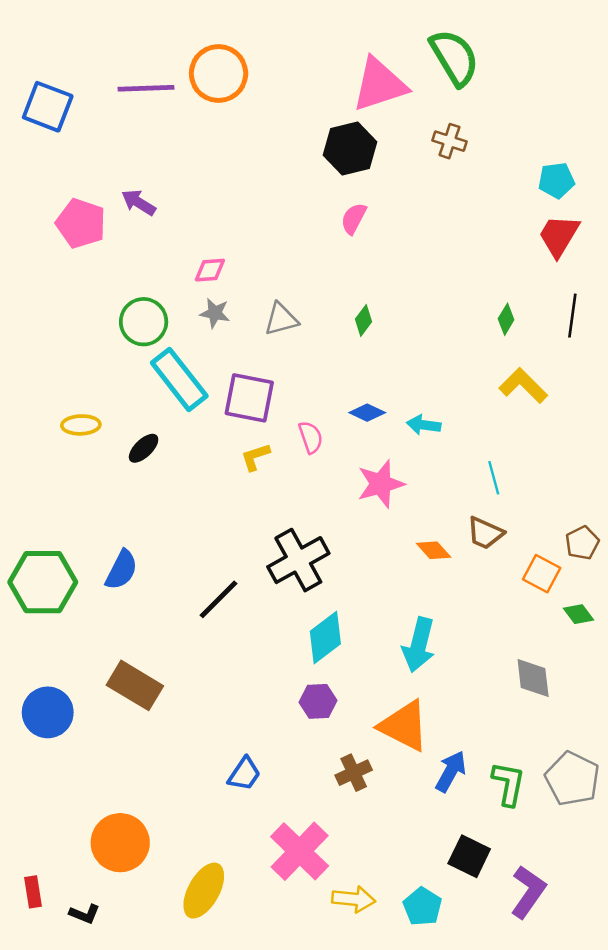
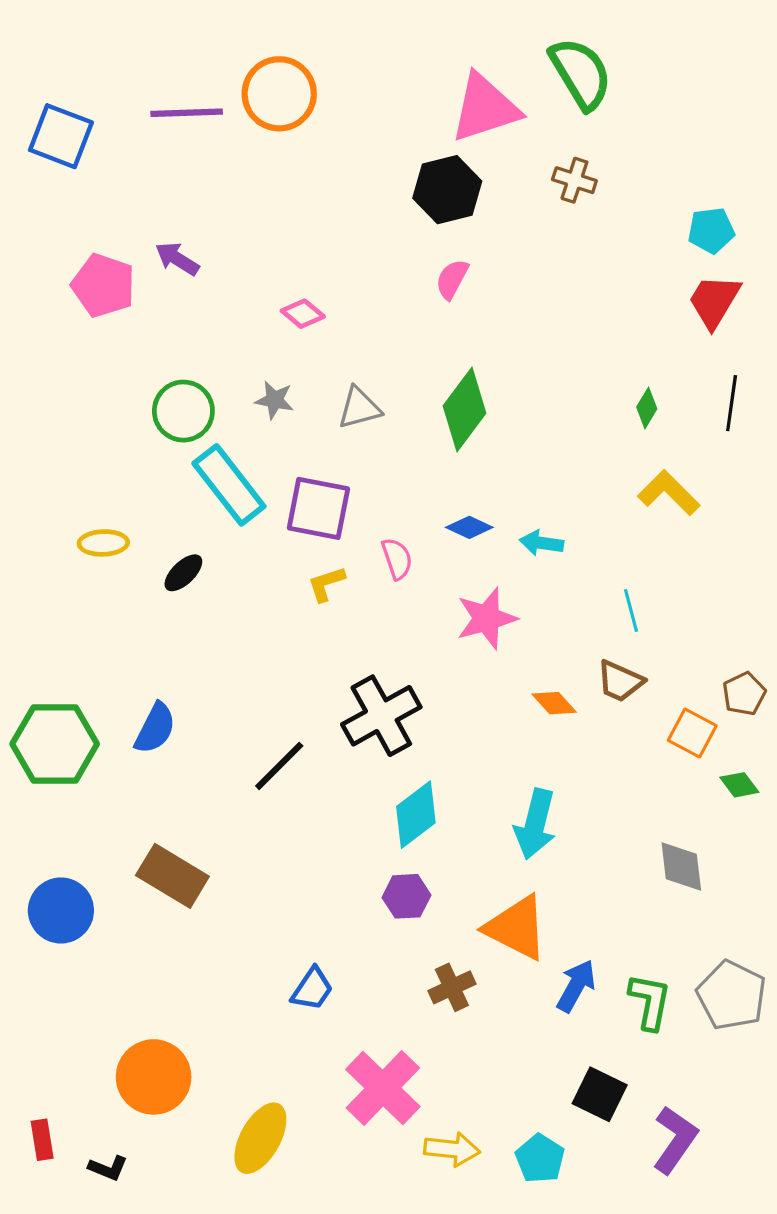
pink diamond: (210, 270) -> (303, 314), moved, turned 44
green diamond: (363, 320) -> (465, 409), size x2.0

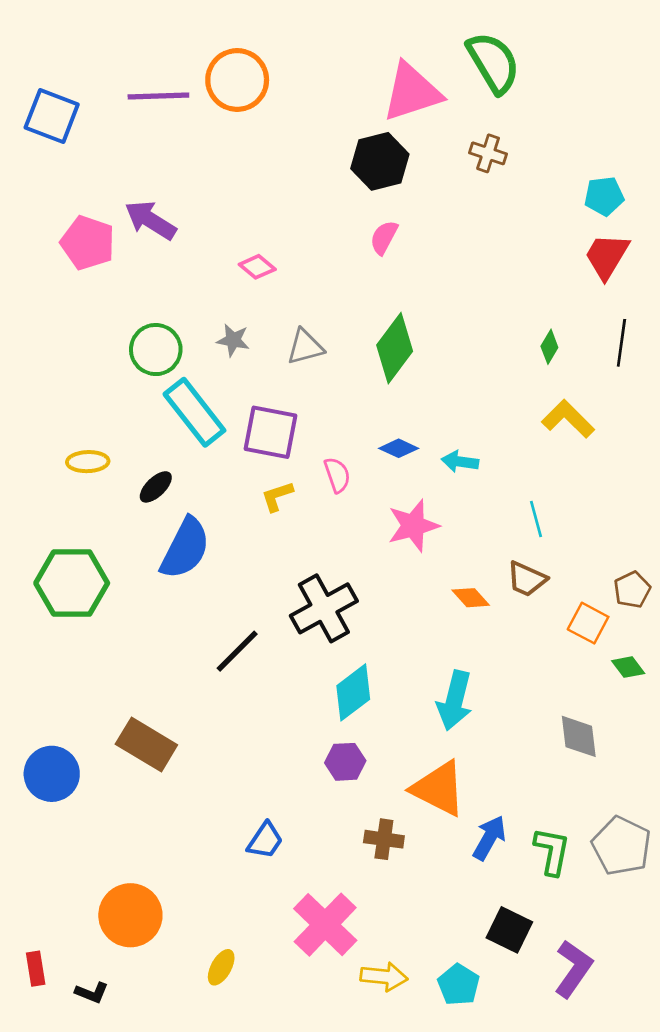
purple arrow: (177, 259) -> (150, 220), size x1.4
blue semicircle: (155, 728) -> (185, 548), moved, size x1.4
green hexagon: (55, 744) -> (72, 583), moved
brown cross: (452, 987) -> (384, 839), turned 33
yellow ellipse: (260, 1138) -> (221, 967), size x0.6

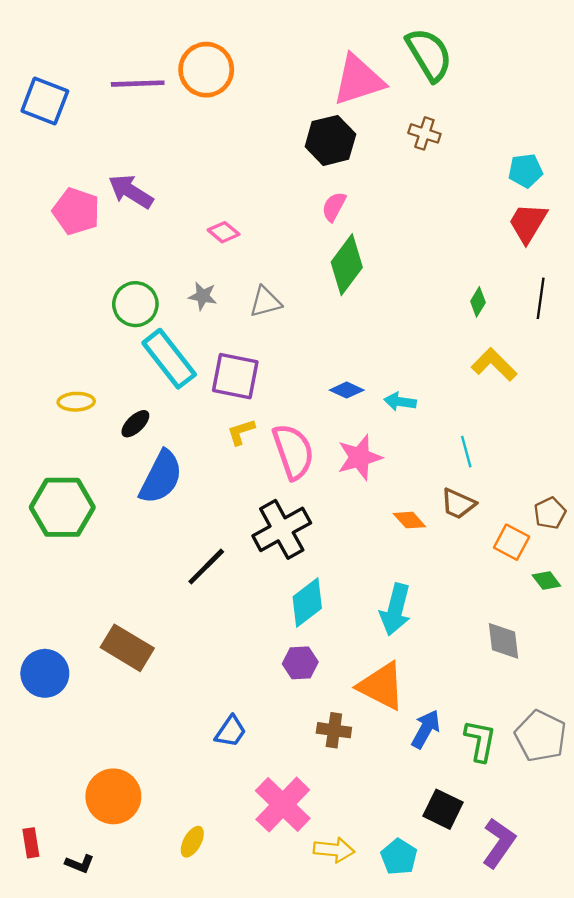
green diamond: (395, 348) -> (347, 265), moved
pink semicircle: (337, 475) -> (293, 452), moved, size x1.8

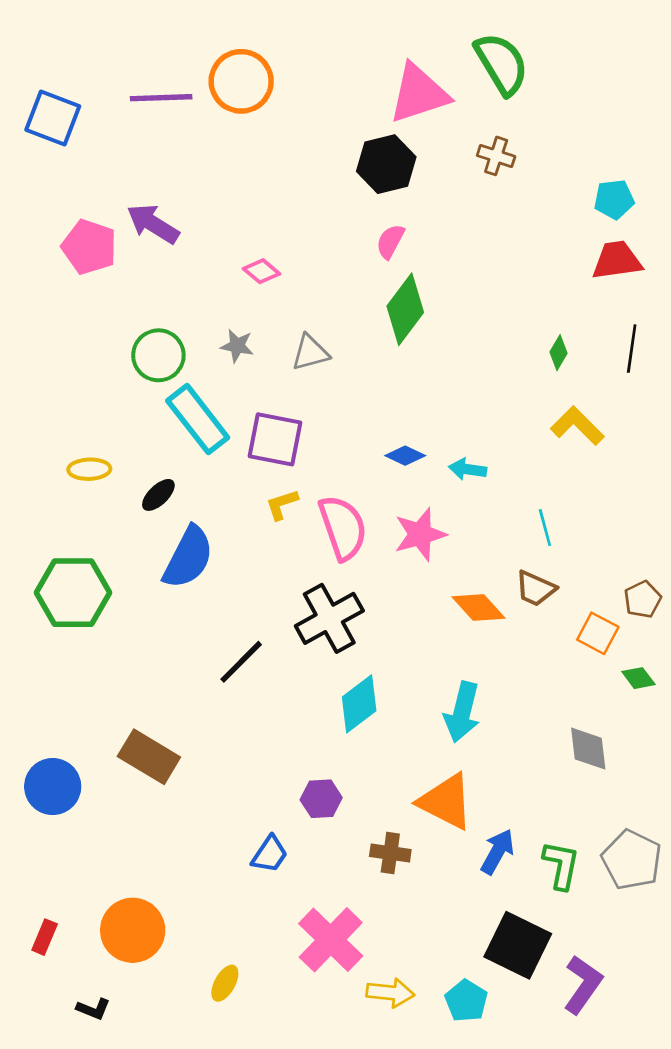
red trapezoid: (528, 223) -> (617, 260), turned 51
orange diamond: (409, 520) -> (478, 608), size x1.4
purple hexagon: (300, 663) -> (321, 799), moved
black square: (443, 809) -> (518, 945), size x1.4
red rectangle: (31, 843) -> (45, 937), moved, turned 32

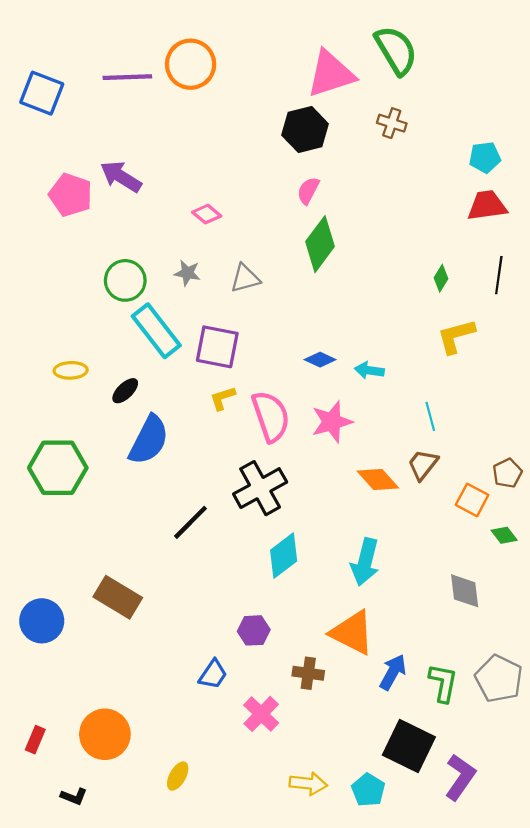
yellow L-shape: (577, 426) -> (456, 336), turned -60
brown trapezoid: (535, 589) -> (423, 465), turned 104
pink cross: (331, 940) -> (261, 714), moved, size x0.7

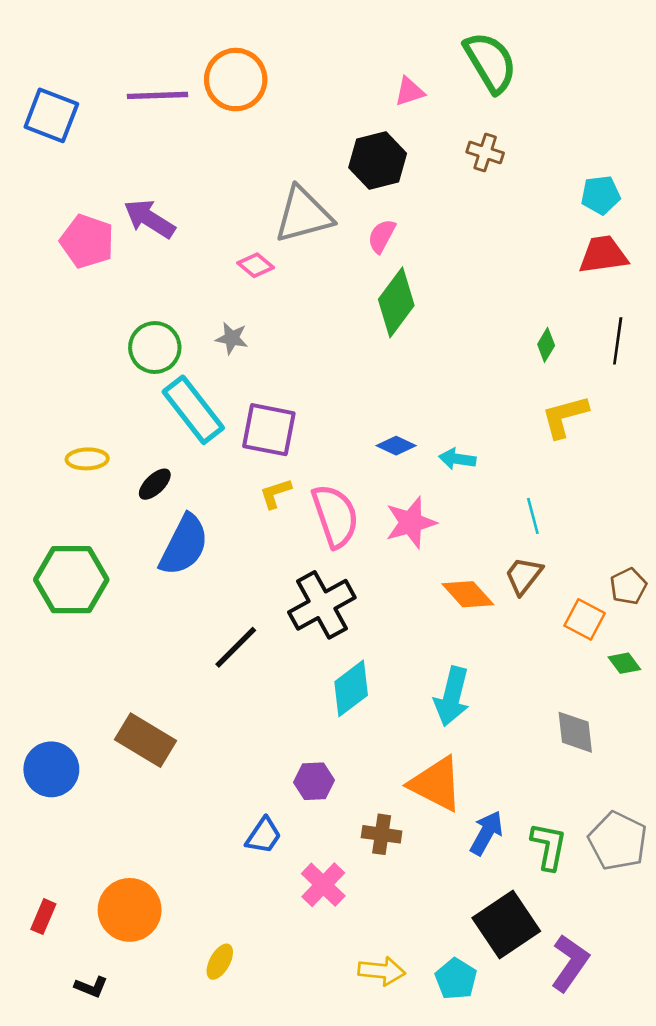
pink triangle: (331, 74) -> (409, 91), size x0.5
gray triangle: (245, 278) -> (303, 215), moved, size x1.6
black square: (409, 746) -> (506, 925), turned 30

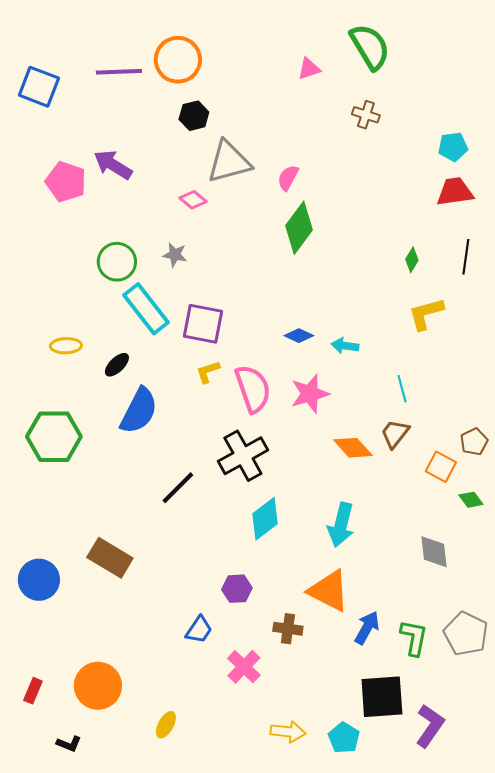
black hexagon: (378, 160) -> (194, 116), moved, size x0.7
black square: (506, 925) -> (382, 697), turned 30

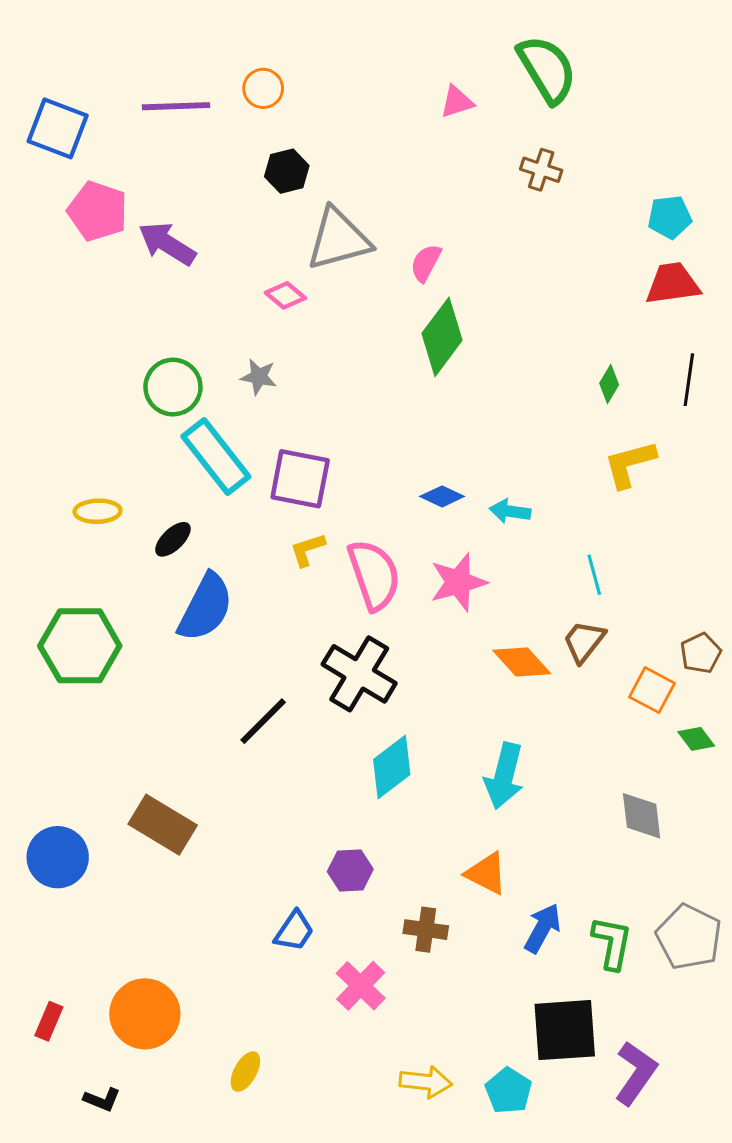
orange circle: (178, 60) -> (263, 88), size x0.6
pink pentagon: (66, 182) -> (98, 211), moved
black cross: (243, 456) -> (359, 674), turned -30
orange triangle: (329, 591) -> (486, 873), size x0.7

